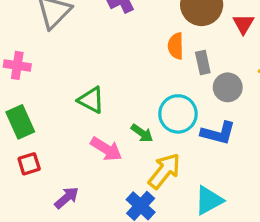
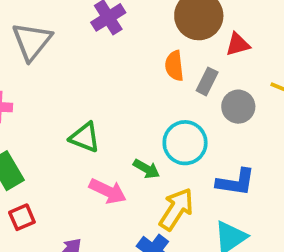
red triangle: (243, 24) -> (238, 44), moved, turned 50
gray rectangle: (203, 63) -> (207, 81), turned 45
blue L-shape: (218, 133) -> (236, 182), moved

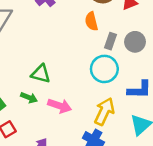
gray rectangle: (207, 81) -> (111, 41), moved
green arrow: (146, 169) -> (29, 98), moved

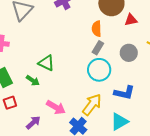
gray rectangle: (111, 41) -> (98, 48), moved
pink arrow: (60, 106) -> (56, 107), moved

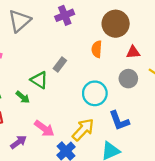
red triangle: (131, 20) -> (133, 52), moved
gray rectangle: (98, 48) -> (60, 65), moved
blue L-shape: (124, 93) -> (119, 121), turned 50

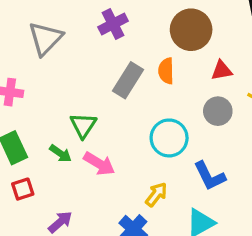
gray rectangle: (60, 65) -> (128, 80), moved, size x1.5
green triangle: (39, 80) -> (83, 125), turned 36
pink arrow: (44, 128) -> (99, 164), moved
yellow arrow: (83, 130) -> (156, 194), size x0.7

